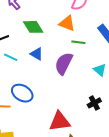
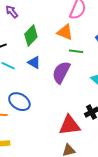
green diamond: (33, 27) -> (31, 36), turned 75
red triangle: (60, 122) -> (70, 125), moved

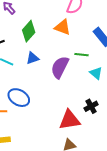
green line: (76, 51) -> (81, 55), moved
blue triangle: (34, 63) -> (33, 58), turned -48

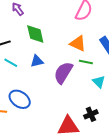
orange triangle: (63, 27) -> (78, 43), moved
green diamond: (29, 31) -> (35, 34), turned -60

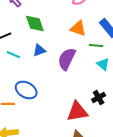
green line: (86, 62) -> (96, 46), moved

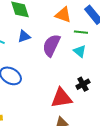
cyan triangle: (103, 64) -> (80, 51), moved

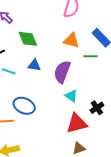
blue triangle: (24, 36) -> (34, 65), turned 32
cyan triangle: (80, 51) -> (71, 96), moved

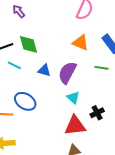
green diamond: (28, 39) -> (28, 44), moved
green line: (91, 56) -> (101, 68), moved
blue triangle: (34, 65) -> (44, 70), moved

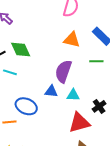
blue triangle: (44, 70) -> (51, 91), moved
cyan triangle: (73, 98) -> (73, 95), turned -32

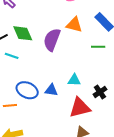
purple semicircle: (63, 71) -> (52, 40), moved
blue triangle: (51, 91) -> (51, 90), moved

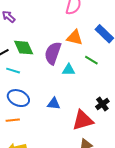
green line: (98, 47) -> (91, 60), moved, turned 32
cyan triangle: (74, 80) -> (69, 70), moved
blue ellipse: (27, 90) -> (18, 98), moved

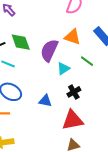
cyan triangle: (69, 70) -> (63, 69), turned -40
black cross: (102, 104) -> (74, 92), moved

